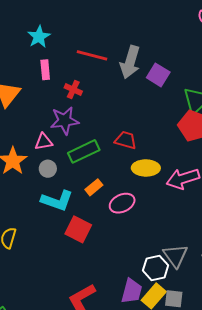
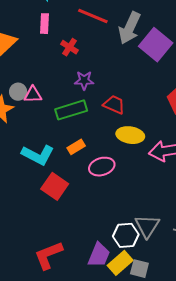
purple square: (158, 75) -> (156, 45), size x1.4
purple star: (64, 121) -> (84, 80), moved, size x0.7
gray circle: (48, 169) -> (18, 92), moved

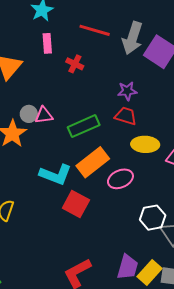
purple star: (84, 80) -> (127, 91), moved
orange rectangle: (76, 147) -> (93, 162), size x1.8
white hexagon: (126, 235) -> (153, 218), moved

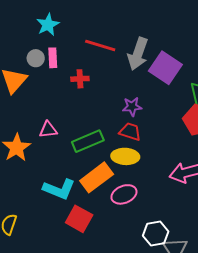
red cross: (75, 64) -> (80, 79), turned -30
gray circle: (29, 114) -> (36, 58), moved
yellow ellipse: (145, 144) -> (125, 156), moved

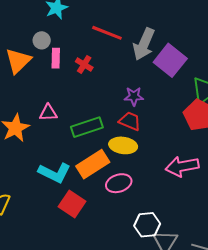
pink rectangle: (53, 58) -> (56, 58), moved
red cross: (80, 79) -> (84, 64), turned 30

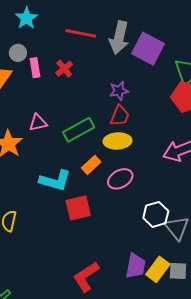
red cross: (84, 64) -> (64, 69), turned 30
red trapezoid: (130, 121) -> (120, 116), turned 100
orange rectangle: (93, 164) -> (91, 165), size x0.6
red square: (72, 204) -> (78, 208), turned -36

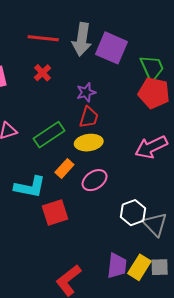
red cross: (64, 69) -> (43, 73), moved

